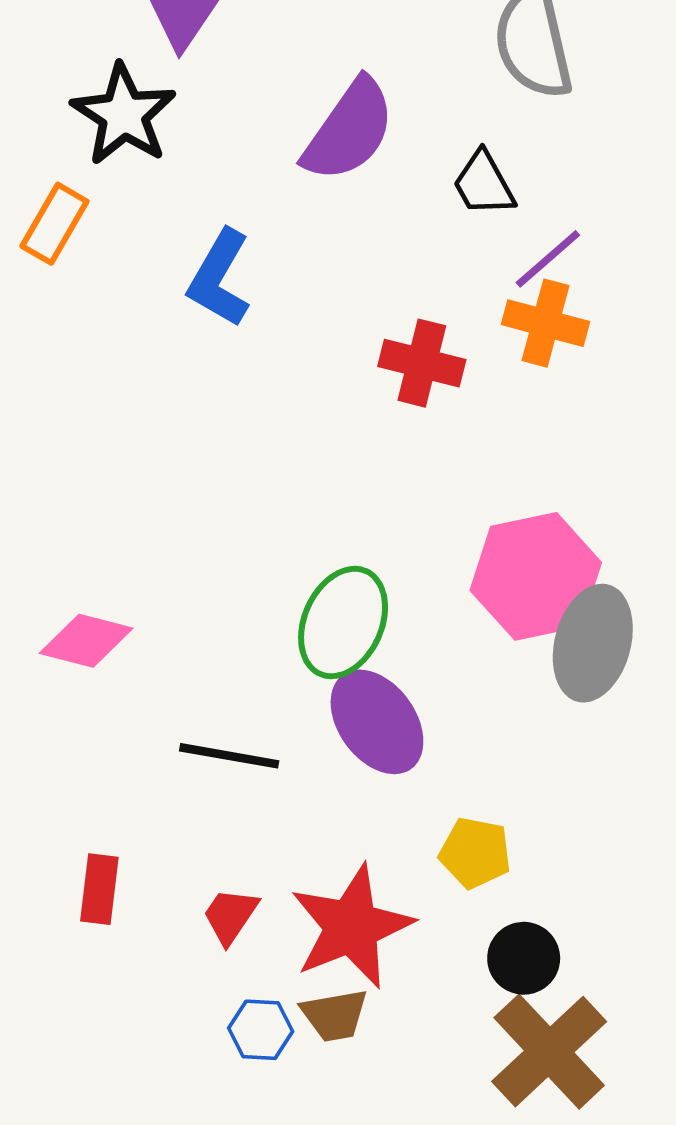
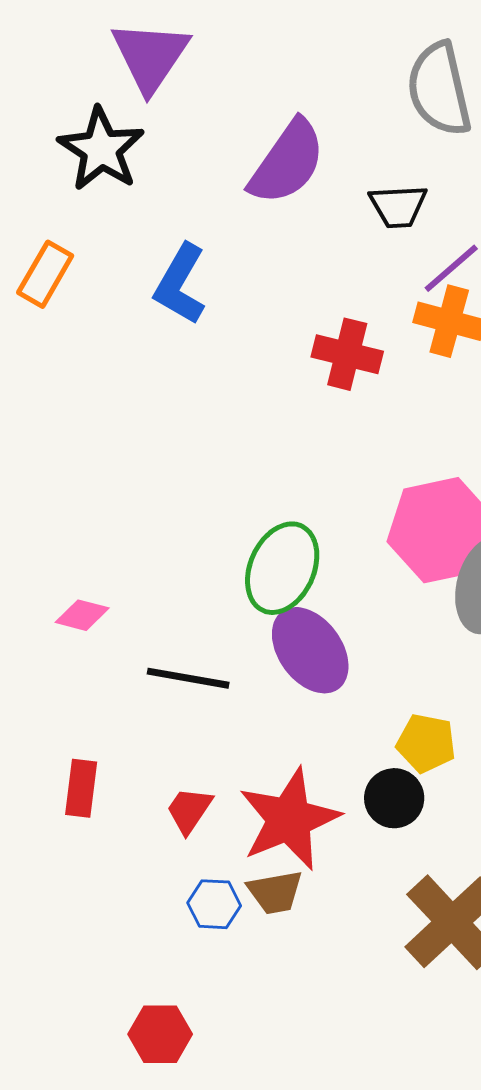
black trapezoid: (484, 184) -> (398, 206), turned -64
orange rectangle: (55, 224) -> (45, 274), moved
pink diamond: (86, 641) -> (82, 615), moved, size x0.7
yellow pentagon: (475, 853) -> (426, 743), moved
black circle: (524, 958) -> (394, 798), moved

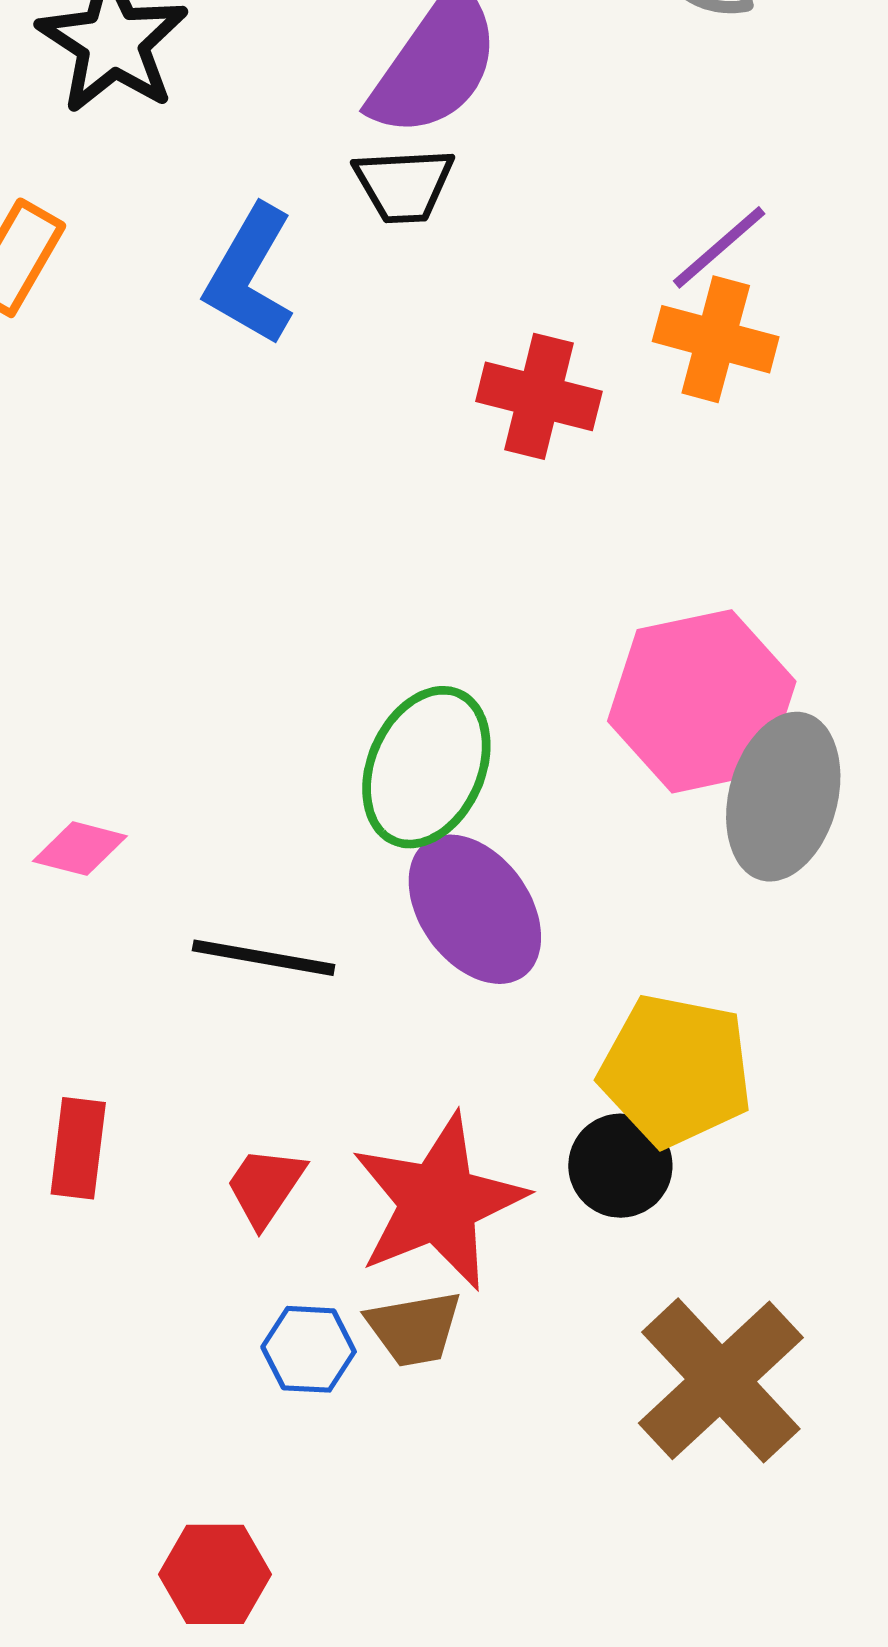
black trapezoid: (398, 206) -> (404, 185), moved
yellow pentagon: (426, 743) -> (676, 1070), size x1.5

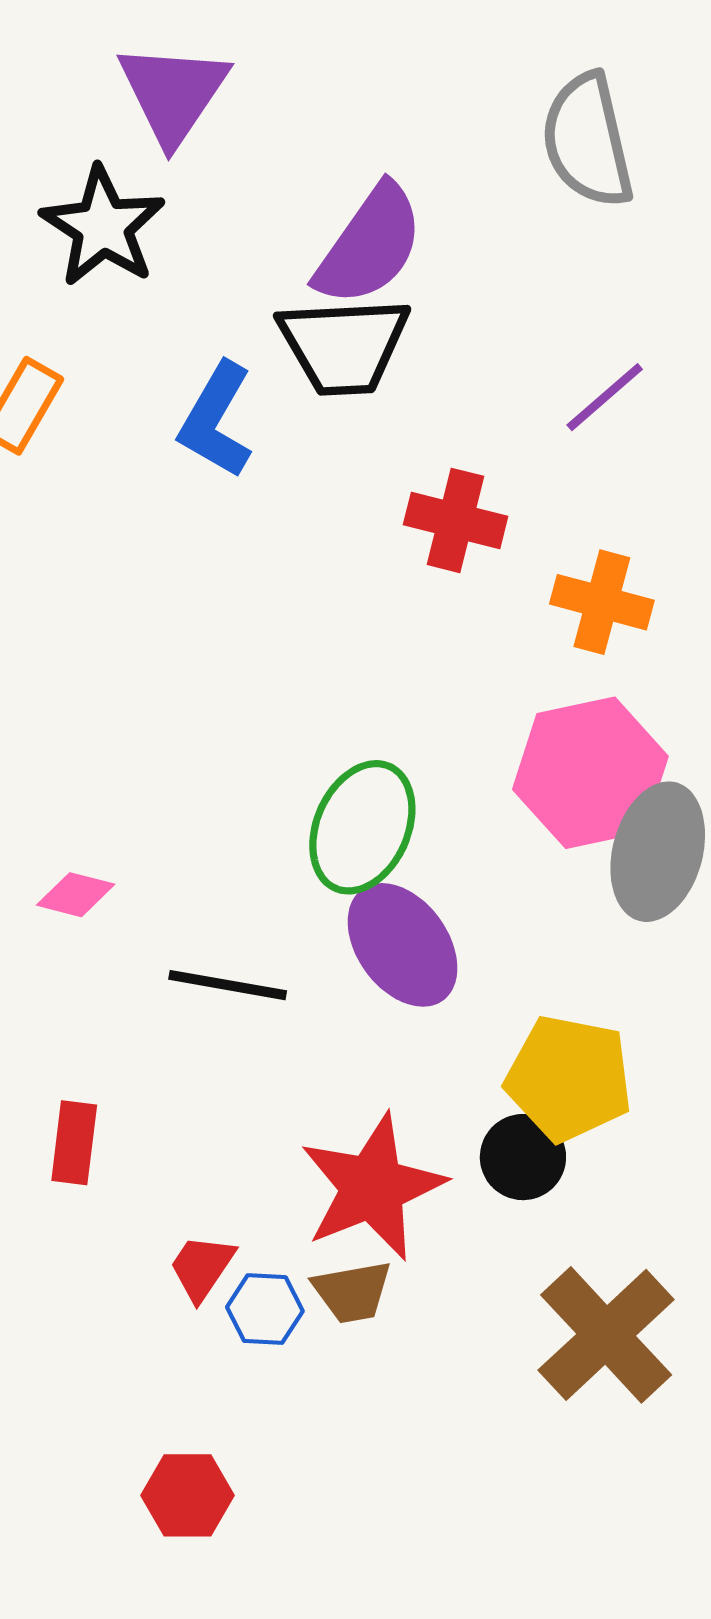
black trapezoid: (404, 185) -> (344, 346), size x1.6
orange cross: (716, 339) -> (602, 602), moved
red trapezoid: (265, 1186) -> (202, 1267), moved

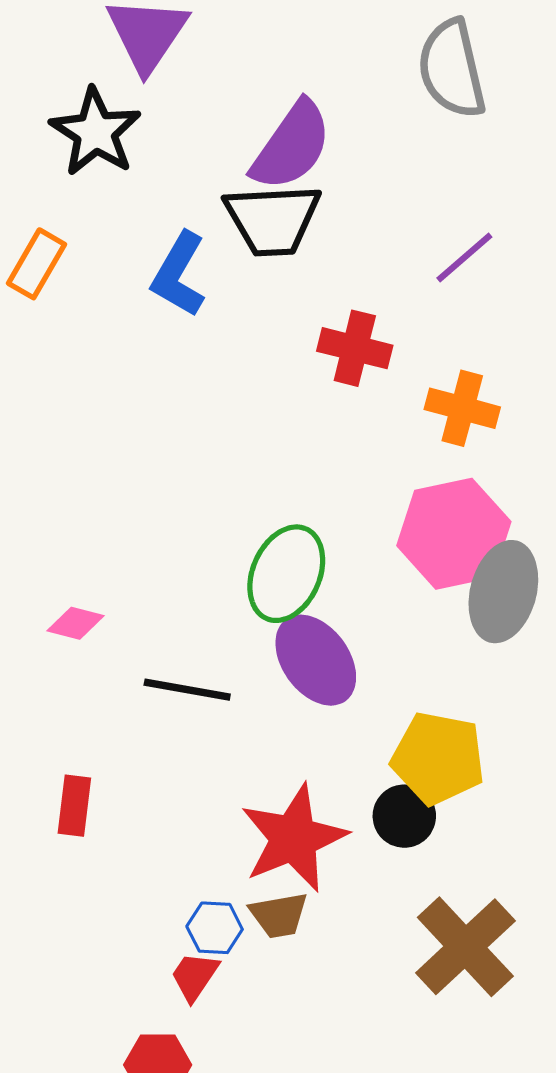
red trapezoid: (202, 1267) -> (195, 976), moved

